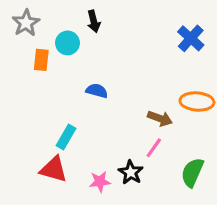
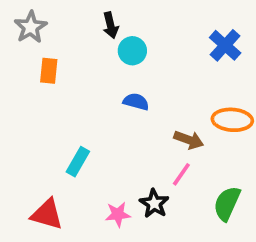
cyan circle: (68, 43) -> (132, 51), moved
blue semicircle: (97, 91) -> (136, 102), moved
red triangle: (54, 169) -> (47, 214), moved

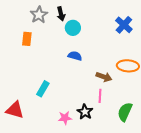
gray star: (31, 27) -> (39, 15), moved
pink line: (181, 174) -> (100, 96), turned -32
red triangle: (47, 214) -> (15, 110), moved

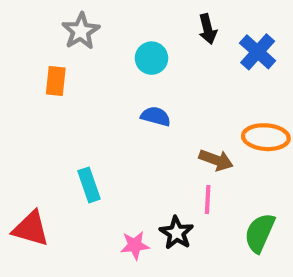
black arrow: (61, 14) -> (208, 29), moved
cyan rectangle: (43, 89) -> (89, 185), turned -49

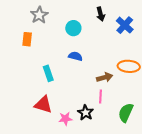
brown arrow: (216, 160) -> (105, 77), turned -35
cyan rectangle: (89, 185) -> (48, 73), moved
red triangle: (31, 229) -> (43, 105), moved

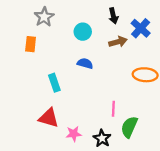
brown arrow: (105, 77) -> (118, 42), moved
black star: (85, 113) -> (102, 138), moved
green semicircle: (126, 113) -> (129, 127), moved

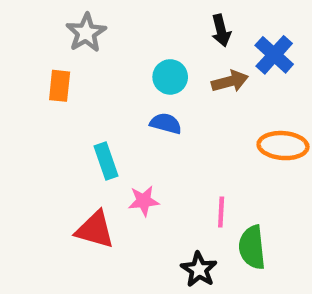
cyan circle: (83, 32) -> (170, 77), moved
green semicircle: (129, 127) -> (252, 247), turned -30
pink star: (74, 134) -> (144, 201), moved

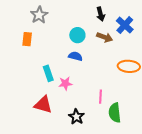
brown arrow: (230, 81) -> (105, 37), turned 35
pink star: (144, 201) -> (65, 83), moved
black star: (199, 269) -> (76, 117), moved

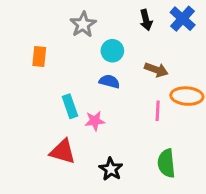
gray star: (39, 15) -> (83, 24), moved
blue cross: (125, 25) -> (183, 19), moved
brown arrow: (105, 37) -> (156, 70), moved
pink line: (101, 97) -> (158, 111), moved

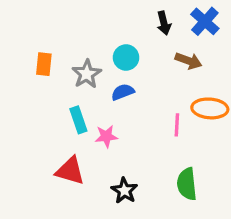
gray star: (83, 24) -> (87, 74), moved
brown arrow: (156, 70) -> (188, 61), moved
blue semicircle: (109, 81) -> (123, 92), turned -36

